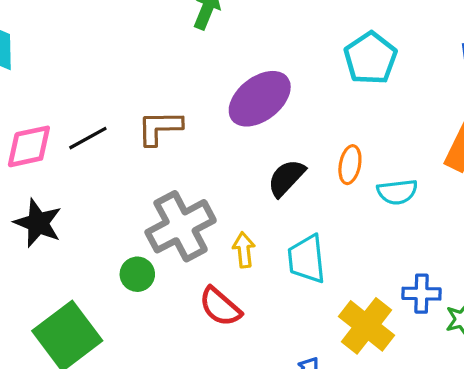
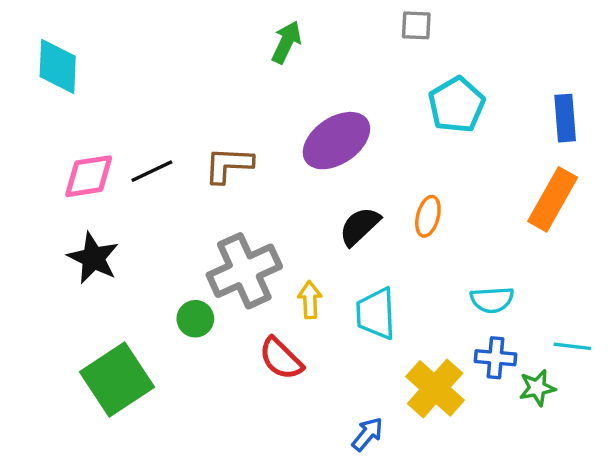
cyan semicircle: (397, 192) -> (492, 300), moved

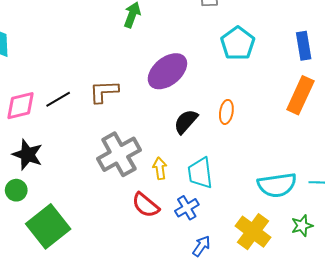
cyan semicircle: (492, 300) -> (277, 185), moved, size x1.5
green circle: (195, 319) -> (16, 190), moved
blue cross: (495, 358) -> (187, 208), moved, turned -30
yellow cross: (435, 388) -> (253, 232), moved
green star: (537, 388) -> (302, 226), moved

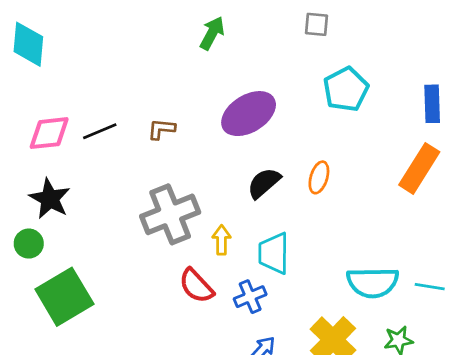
brown L-shape: (104, 91) -> (161, 129), size x0.7

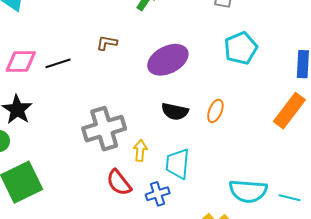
brown L-shape: (161, 129) -> (107, 43), moved
black semicircle: (264, 183) -> (175, 111), turned -132

